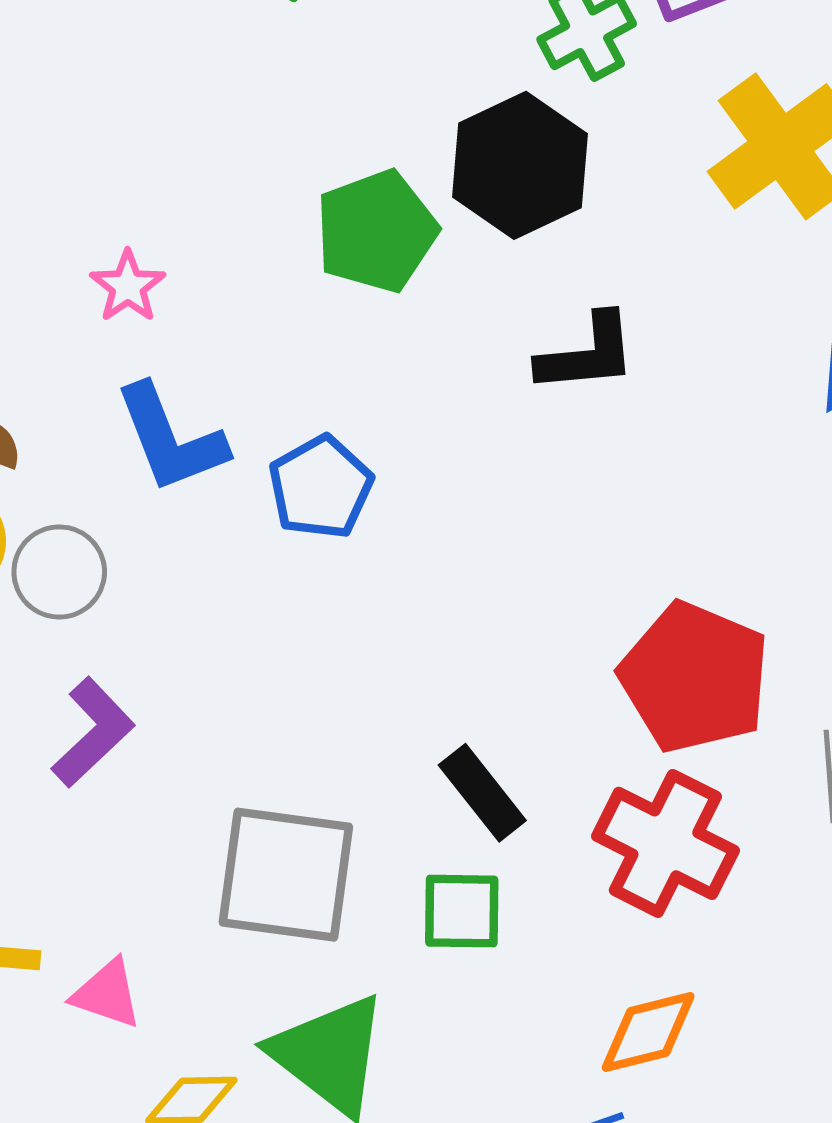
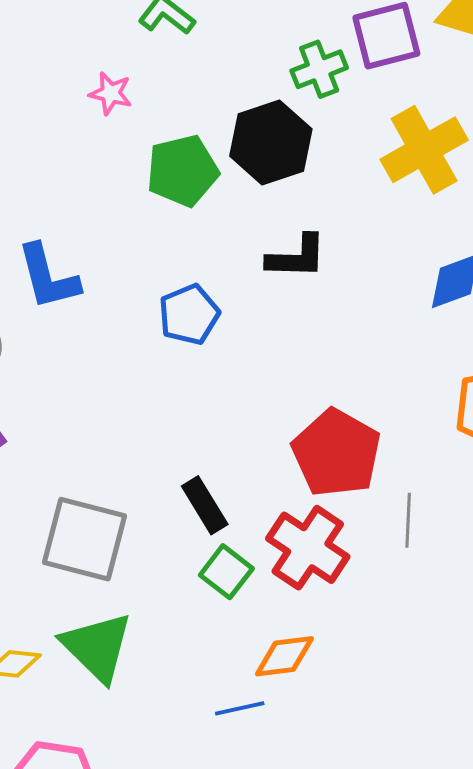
pink star: (128, 286) -> (111, 93), moved, turned -30
blue pentagon: (321, 487) -> (189, 315), moved
green square: (462, 911) -> (226, 572), moved, turned 30

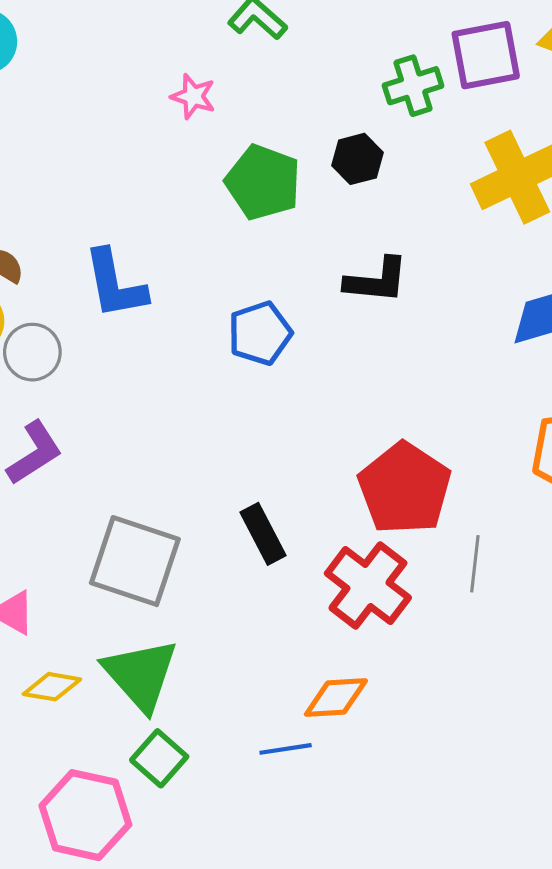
black hexagon: (271, 142) -> (357, 159), size x0.6
green pentagon: (183, 171) -> (263, 182), turned 30
green square: (226, 572) -> (159, 758), moved

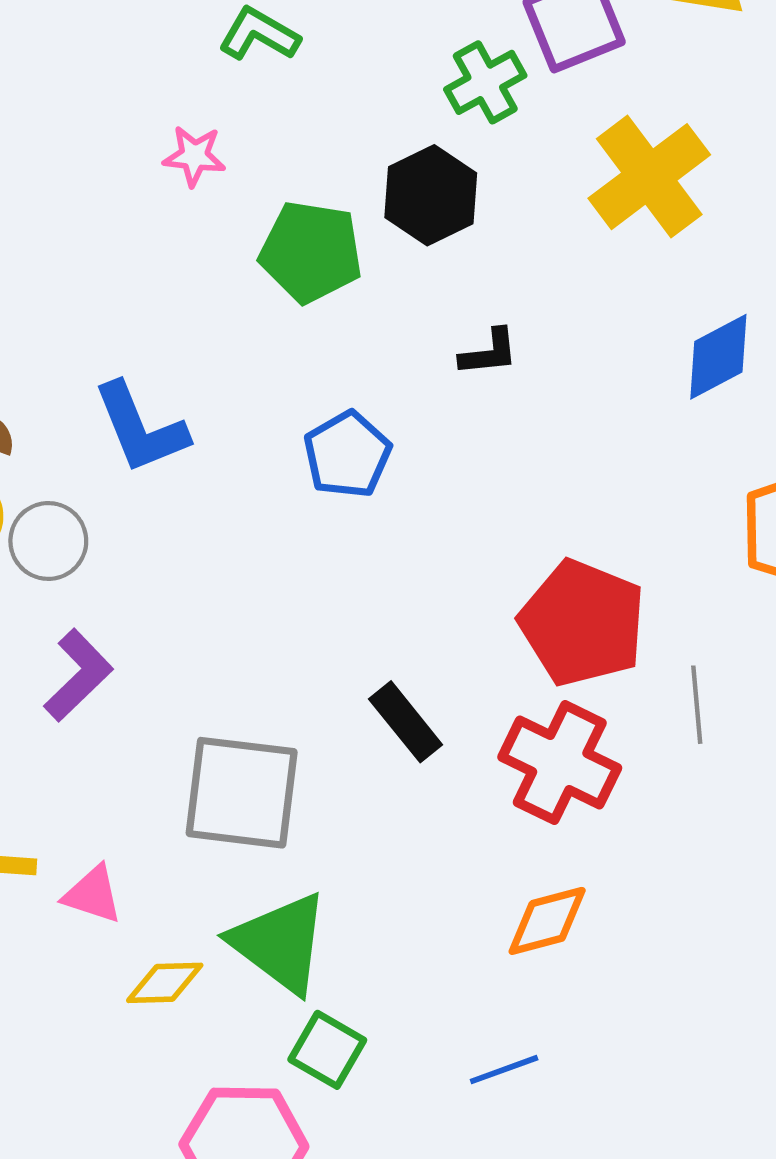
black hexagon: (357, 159) -> (431, 195), size x1.4
black L-shape: (377, 280) -> (489, 353), size x0.7
blue line: (286, 749) -> (504, 1070), moved

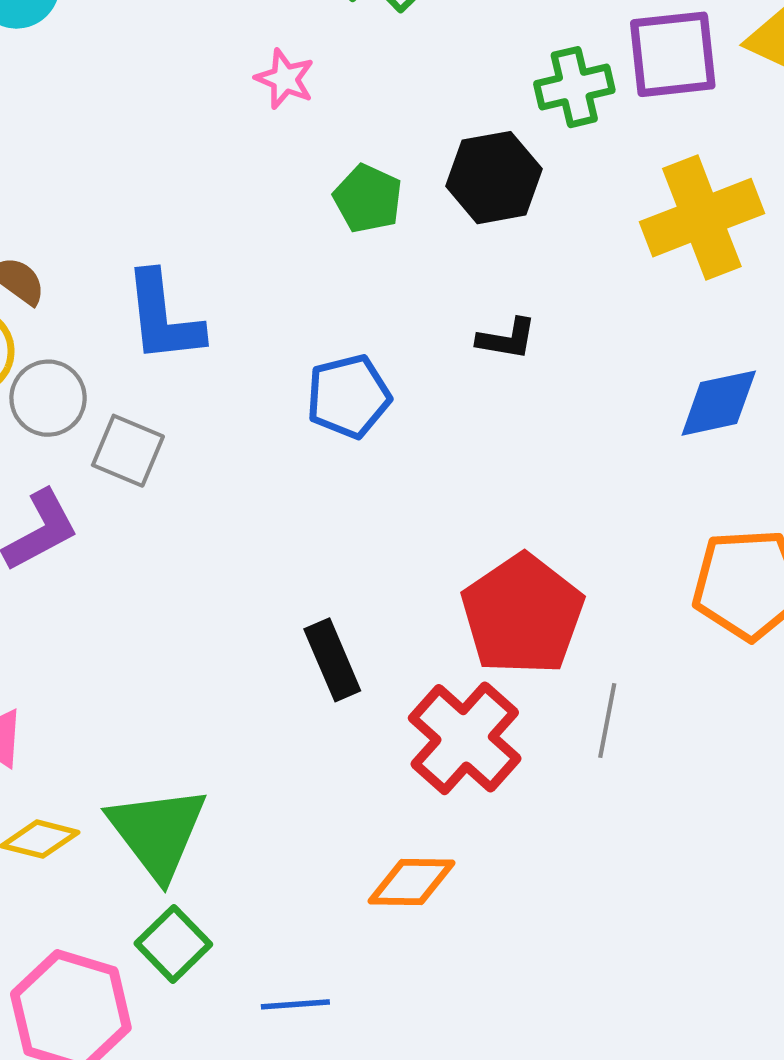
green pentagon: (311, 252) -> (368, 199), size x0.7
gray square: (242, 793) -> (128, 451), moved, size x0.6
blue line: (504, 1070) -> (295, 1004), moved

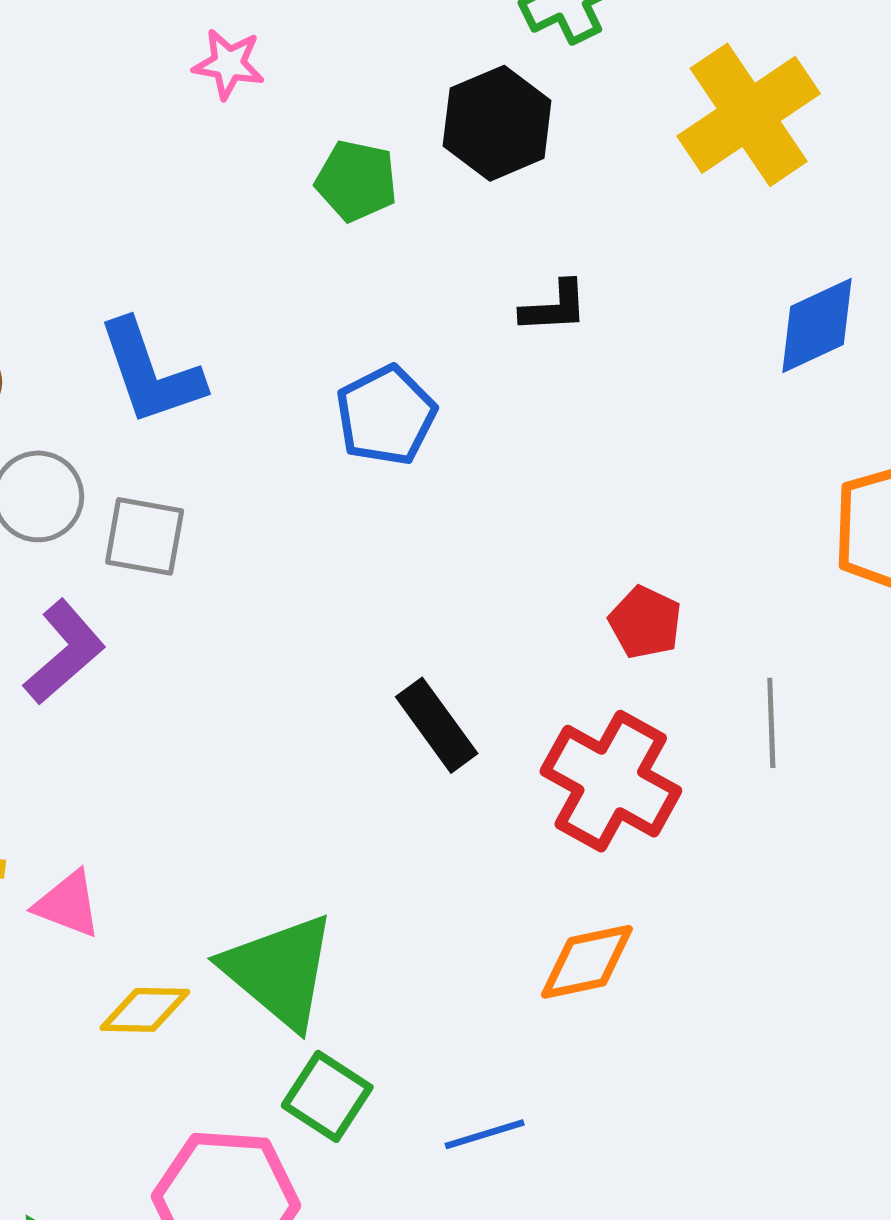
red pentagon: (523, 615) -> (645, 622), size x0.5

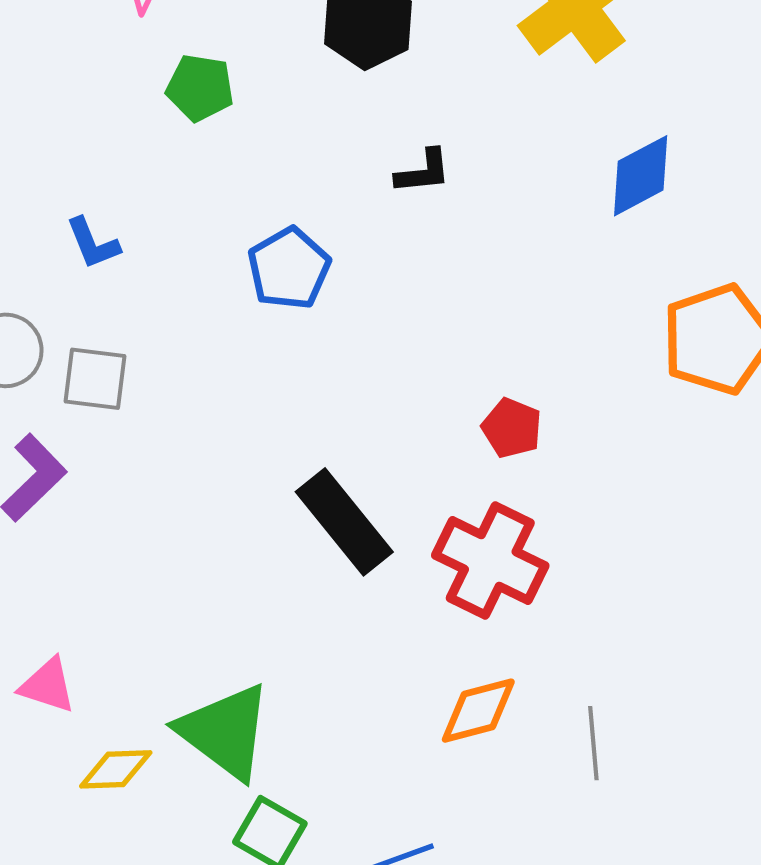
green pentagon: (356, 181) -> (200, 88), moved
blue L-shape: (150, 372) -> (93, 243), size x0.6
gray line: (771, 723) -> (593, 743), moved
black rectangle: (437, 725) -> (344, 522), size x1.4

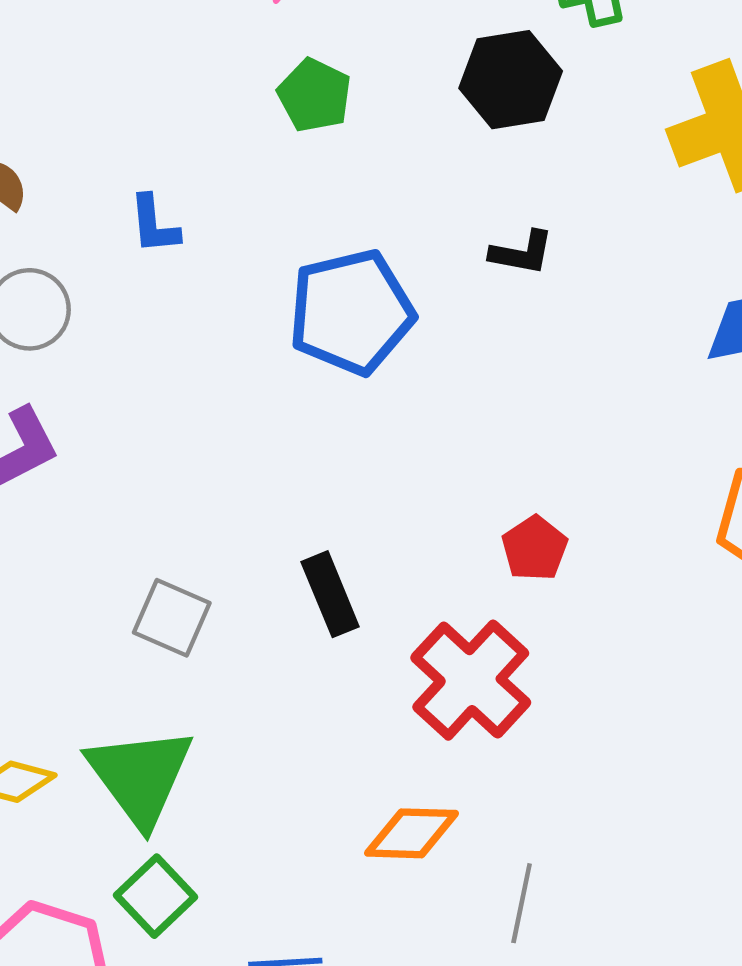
blue pentagon: (289, 268) -> (351, 312), size x1.4
gray square: (95, 379) -> (172, 618), moved
black rectangle: (344, 522) -> (330, 594), size x0.7

